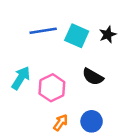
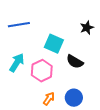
blue line: (43, 31) -> (19, 25), moved
cyan square: (77, 36) -> (54, 44), moved

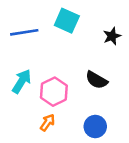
cyan square: (54, 44) -> (67, 21), moved
orange arrow: (49, 99) -> (47, 123), moved

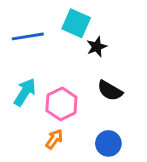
black star: (112, 36) -> (97, 47), moved

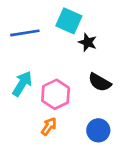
black star: (97, 47) -> (88, 42), turned -30

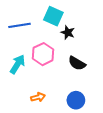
pink hexagon: (56, 94) -> (43, 54), moved
orange arrow: (49, 126) -> (38, 97), turned 40

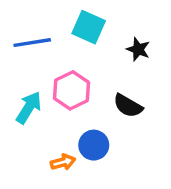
black star: (68, 32) -> (138, 49), moved
blue circle: (76, 100) -> (94, 145), moved

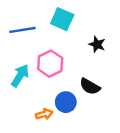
black star: (138, 49) -> (97, 44), moved
black semicircle: (128, 106) -> (90, 86), moved

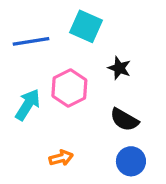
black star: (97, 44) -> (119, 68), moved
blue circle: (66, 102) -> (131, 161), moved

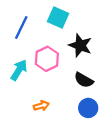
blue line: (31, 41) -> (21, 28), turned -55
black star: (119, 68) -> (80, 45), size x1.5

